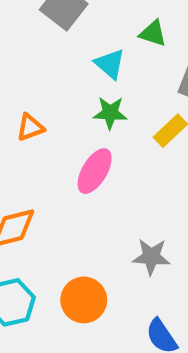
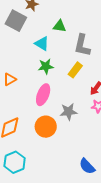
gray star: (151, 257) -> (69, 112), moved
orange circle: (84, 300) -> (46, 127), moved

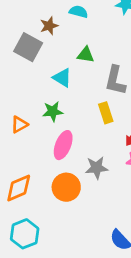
green star: (46, 66) -> (53, 111), moved
yellow rectangle: (75, 70) -> (106, 113), turned -56

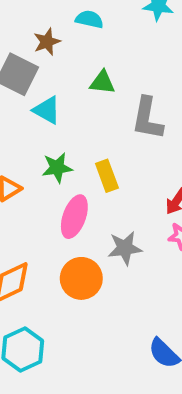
cyan triangle: (62, 78) -> (47, 110), moved
yellow rectangle: (106, 113) -> (107, 176), moved

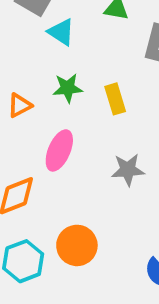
pink ellipse: (74, 217) -> (59, 150), moved
orange circle: (81, 278) -> (77, 245), moved

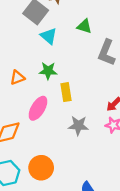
yellow rectangle: (115, 99) -> (66, 92), moved

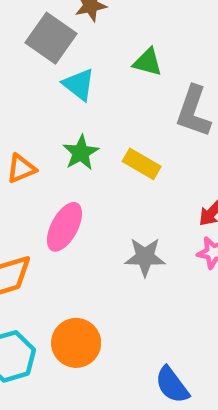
green star: (48, 71) -> (81, 153), turned -30
yellow rectangle: (66, 92) -> (142, 164), moved, turned -48

